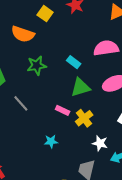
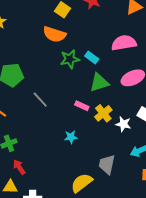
orange semicircle: (23, 34) -> (54, 34), moved
green star: (37, 66) -> (70, 59), moved
white star: (100, 143) -> (123, 124), moved

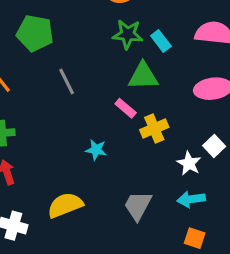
green triangle: (99, 83) -> (143, 76), moved
white star: (123, 124) -> (189, 163), moved
yellow semicircle: (82, 183) -> (65, 205), moved

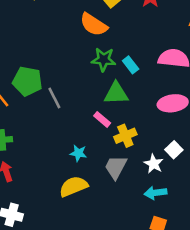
green pentagon: (35, 33) -> (27, 81), moved
yellow semicircle: (65, 205) -> (74, 186), moved
gray trapezoid: (138, 206) -> (116, 167), moved

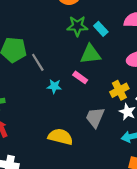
yellow cross: (125, 136) -> (119, 90), moved
cyan star: (78, 153) -> (54, 86), moved
yellow semicircle: (74, 186) -> (60, 137), turned 40

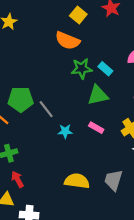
pink rectangle: (80, 77) -> (96, 128), moved
gray trapezoid: (95, 117) -> (113, 180), moved

